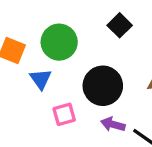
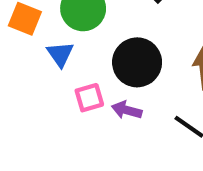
purple arrow: (113, 124) -> (127, 110), moved

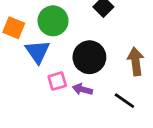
blue triangle: (60, 54) -> (38, 52), size x1.4

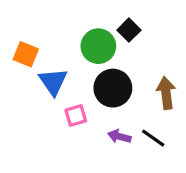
green circle: (53, 21) -> (98, 46), moved
purple arrow: (82, 89) -> (119, 136), moved

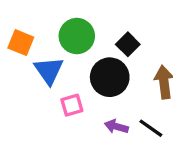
black square: (129, 30) -> (128, 44), moved
green circle: (98, 46) -> (77, 36), moved

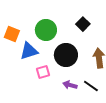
black square: (128, 44) -> (83, 24), moved
blue triangle: (49, 71) -> (29, 51), turned 48

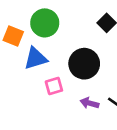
green circle: (46, 30) -> (45, 23), moved

